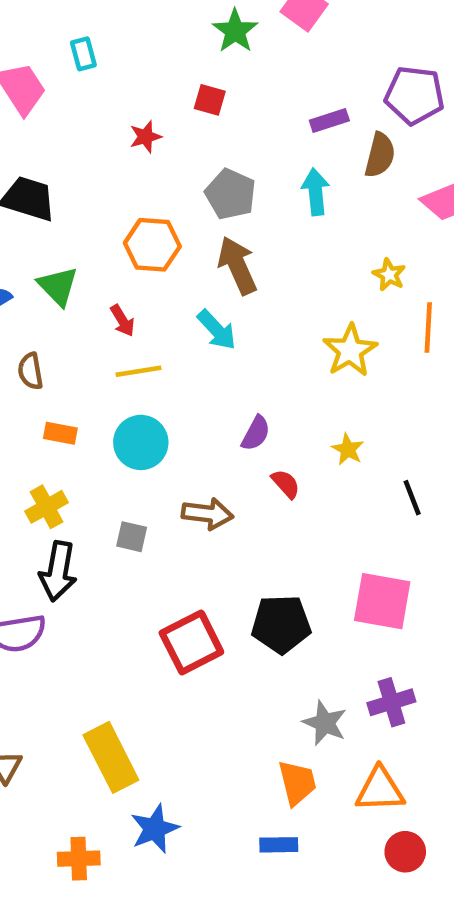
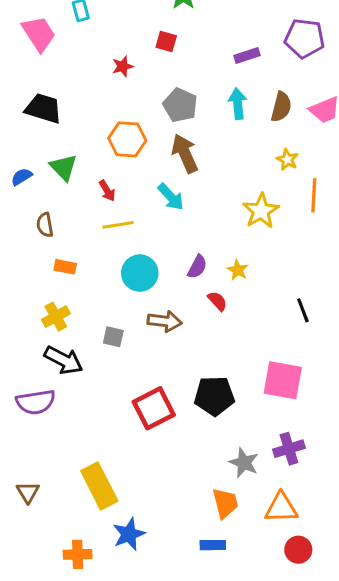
brown semicircle: (380, 155) -> (281, 107), moved
cyan circle: (141, 442) -> (140, 273), moved
yellow star: (348, 449) -> (238, 270), moved
black arrow: (58, 571) -> (64, 360), turned -72

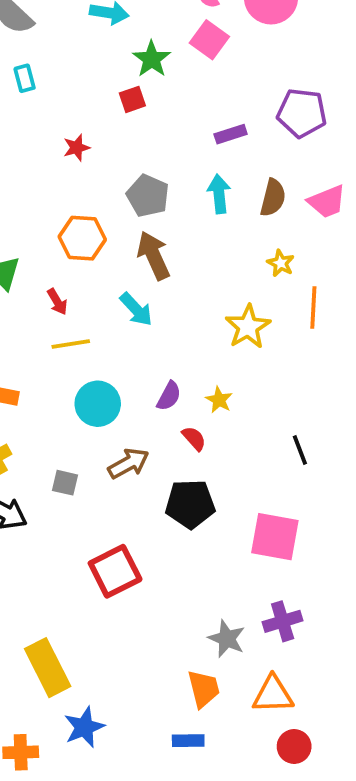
red square: (166, 41) -> (132, 99), moved, turned -35
brown arrow: (165, 321) -> (129, 463), turned -36
black pentagon: (214, 396) -> (190, 504), moved

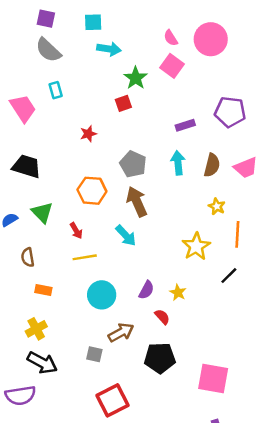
black line: (300, 450) -> (229, 276), moved, turned 66
gray square: (65, 483) -> (94, 354), moved

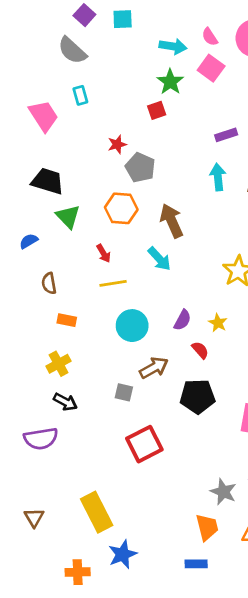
purple square: (46, 19) -> (84, 15), moved, turned 30
cyan arrow: (109, 49) -> (173, 46), moved
gray pentagon: (133, 164) -> (140, 168), moved
green triangle: (42, 212) -> (68, 217), moved
black arrow: (42, 363) -> (65, 402), size x0.7

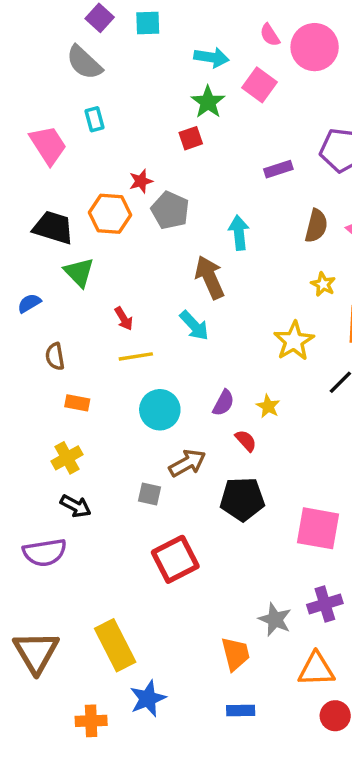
pink semicircle: (210, 37) -> (270, 35), moved
cyan arrow: (218, 177) -> (239, 233), moved
orange hexagon: (121, 208) -> (110, 214), moved
brown triangle: (34, 518) -> (36, 652), size x1.8
orange trapezoid: (207, 527) -> (235, 654), moved

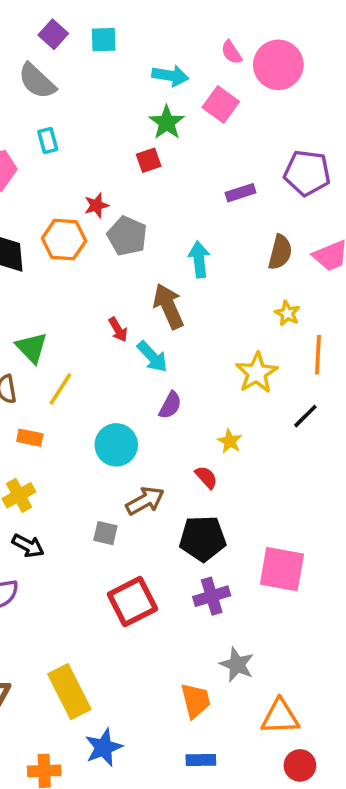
green triangle: (79, 272) -> (32, 348), moved
red arrow: (124, 319) -> (118, 330), moved
yellow line: (136, 356) -> (60, 389), moved, turned -48
purple semicircle: (223, 403) -> (170, 405), moved
purple cross: (325, 604) -> (212, 596), moved

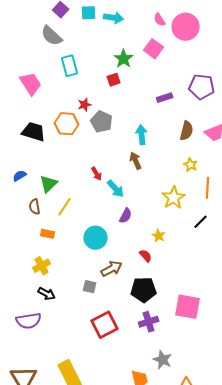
cyan arrow: (170, 76) -> (114, 18), moved
cyan rectangle: (48, 140) -> (70, 66), moved, size x1.5
brown arrow: (168, 306) -> (136, 161), moved, size x0.7
green triangle: (32, 348) -> (49, 184), turned 30

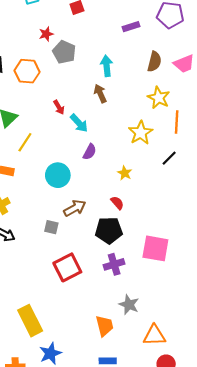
orange hexagon: (67, 124) -> (27, 71), moved
yellow star: (191, 165) -> (159, 98), size x1.5
red semicircle: (146, 256) -> (117, 203), moved

